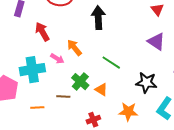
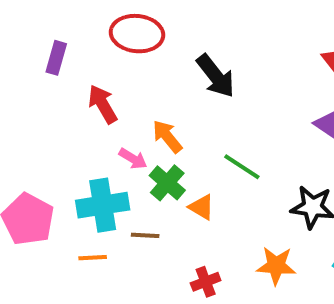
black arrow: (98, 18) -> (216, 76), turned 145
cyan cross: (32, 70) -> (103, 205), moved
green cross: (80, 82) -> (167, 183), moved
orange triangle: (101, 90) -> (202, 207), moved

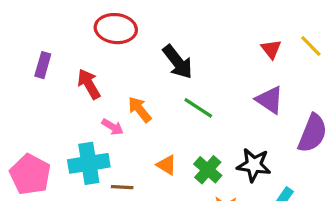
purple rectangle: (56, 58) -> (43, 65), moved
green line: (242, 167) -> (198, 108), moved
green cross: (167, 183) -> (208, 170), moved

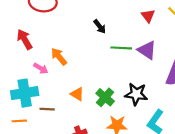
black arrow: (178, 62) -> (100, 27), moved, size x0.6
green line: (198, 108) -> (121, 48), moved, turned -30

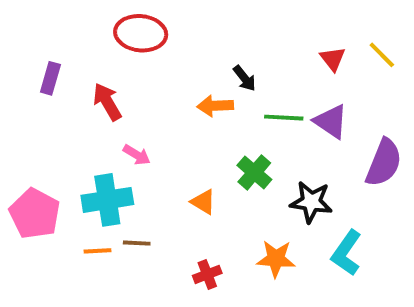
orange arrow: (59, 57) -> (215, 106), moved, turned -54
green cross: (105, 97) -> (254, 172), moved
brown line: (47, 109) -> (137, 243), moved

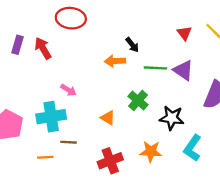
red arrow: (107, 102) -> (43, 48), moved
orange line: (97, 251) -> (45, 157), moved
red cross: (207, 274) -> (110, 161), size x1.5

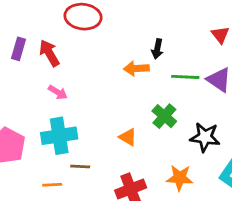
black arrow: (132, 45) -> (157, 49), turned 49
pink arrow: (68, 90) -> (58, 92), moved

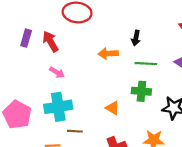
orange arrow: (136, 68) -> (108, 54), moved
green line: (185, 77) -> (146, 64), moved
green cross: (164, 116) -> (141, 91), turned -36

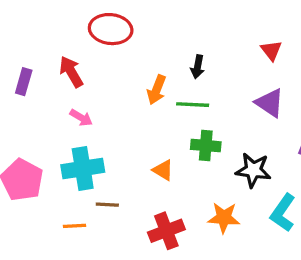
purple rectangle: (26, 38) -> (24, 82), moved
orange arrow: (108, 54) -> (157, 90), turned -66
green line: (146, 64) -> (193, 105), moved

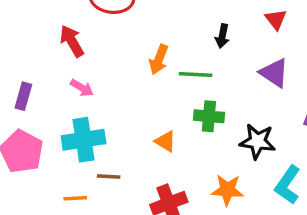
black arrow: (198, 67) -> (222, 36), moved
purple rectangle: (24, 82) -> (23, 96), moved

